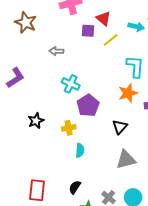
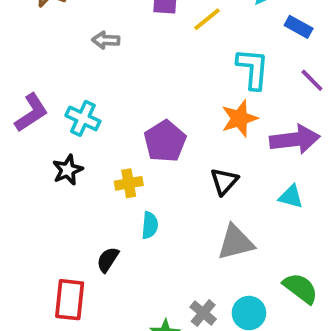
purple L-shape: (15, 78) -> (31, 113), moved
cyan cross: (71, 84) -> (83, 118), moved
black semicircle: (75, 187) -> (108, 260), moved

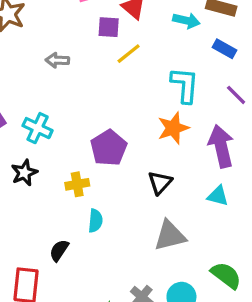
yellow line: (207, 19) -> (129, 54), moved
purple arrow: (295, 139) -> (221, 146), turned -96

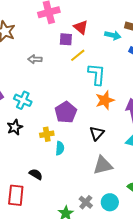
cyan L-shape: (185, 85) -> (97, 74), moved
cyan semicircle: (95, 221) -> (60, 148), moved
black semicircle: (59, 250) -> (36, 174), turned 88

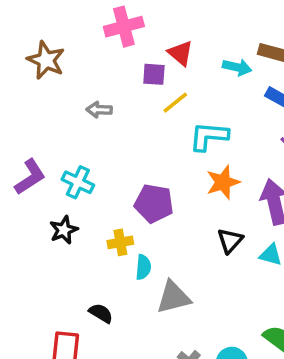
cyan L-shape: (97, 74) -> (209, 136), turned -90
purple pentagon: (66, 112) -> (154, 203), turned -30
black triangle: (97, 133) -> (230, 241), moved
gray triangle: (103, 165) -> (173, 297), moved

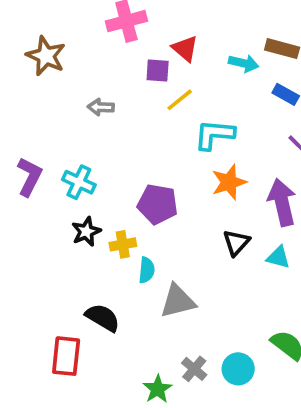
purple L-shape: (30, 177) -> (29, 177), turned -30
black star: (64, 230) -> (86, 232), moved
black semicircle: (101, 313) -> (103, 318), size x1.4

